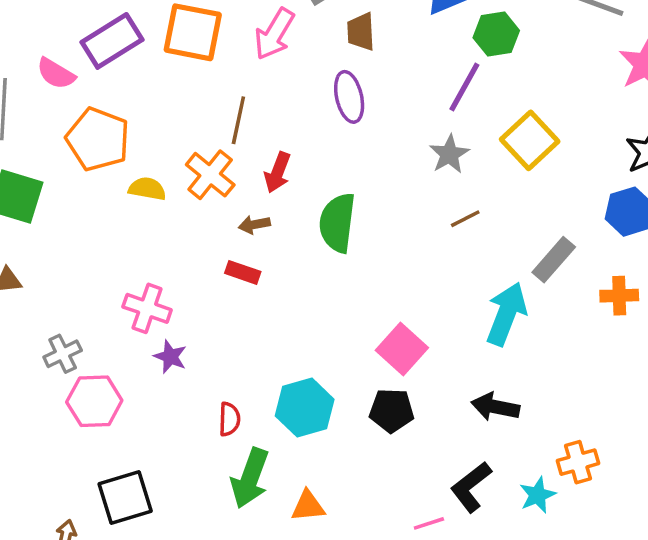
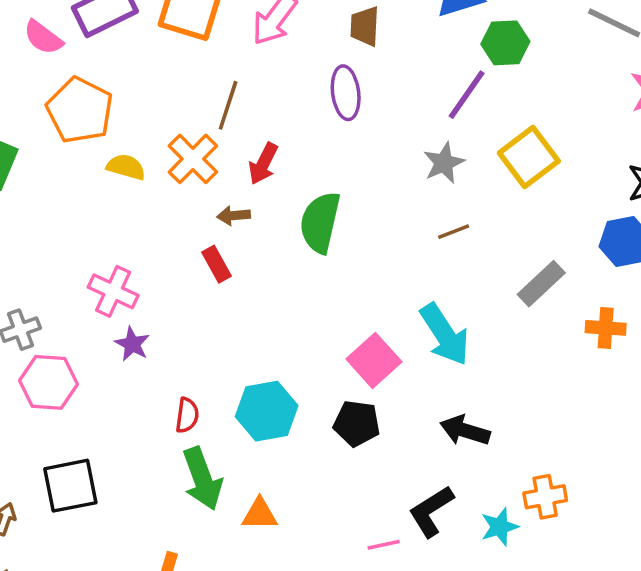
red rectangle: (243, 272) -> (217, 264), turned 36
cyan arrow: (506, 314) -> (445, 334), moved, turned 120
green arrow: (250, 478) -> (202, 479), turned -46

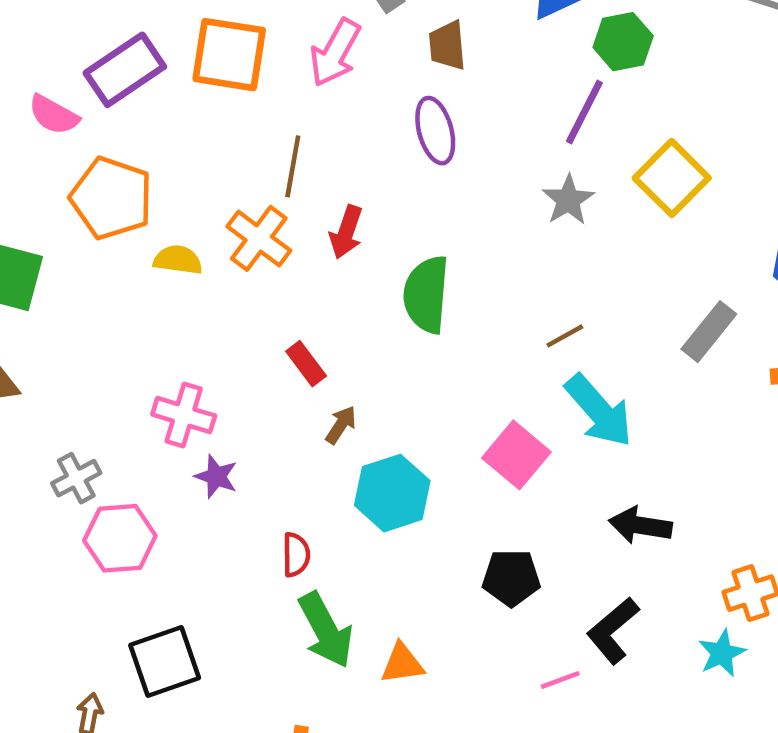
brown arrow: (234, 216) -> (341, 425), moved, turned 136
brown line: (454, 232) -> (565, 336), moved
cyan hexagon: (267, 411) -> (392, 493), moved
black pentagon: (357, 423) -> (511, 578), moved
cyan star: (500, 527) -> (722, 653), moved

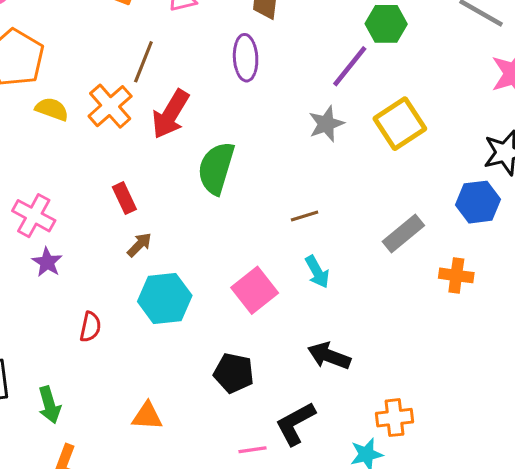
red arrow: (346, 232) -> (170, 114), size x1.4
cyan arrow: (599, 411) -> (317, 272), size x0.6
green arrow: (326, 630) -> (49, 405), moved, size x0.7

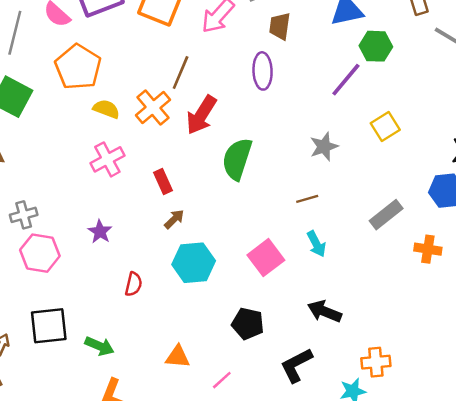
gray star: (326, 124) -> (324, 147), moved
yellow square: (400, 124) -> (385, 126), size x0.7
pink cross: (34, 216) -> (107, 159), moved, turned 32
green arrow: (49, 405) -> (99, 346), turned -52
pink line: (252, 450) -> (222, 380), moved, turned -35

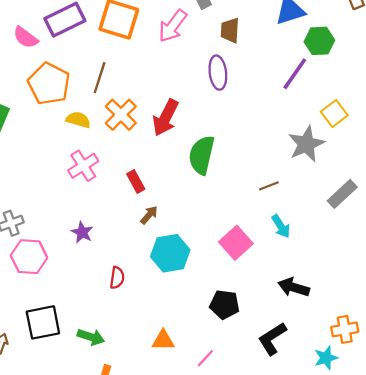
brown line: (181, 73) -> (100, 78), moved
gray star: (324, 147) -> (306, 144), moved, size x1.4

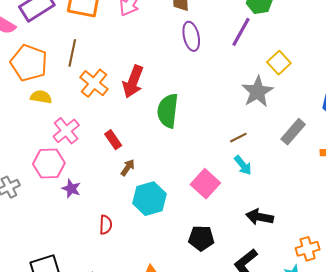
purple ellipse: (218, 73) -> (191, 36), moved
yellow semicircle: (78, 120) -> (41, 97), moved
brown line: (269, 186) -> (238, 138), moved
pink hexagon: (29, 257) -> (49, 163), moved

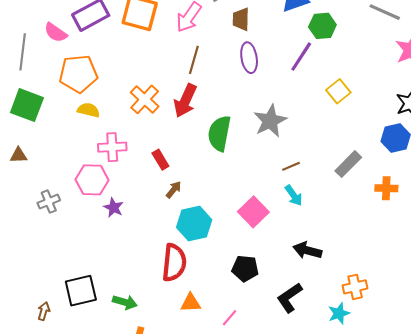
brown line: (72, 53) -> (194, 60), moved
orange pentagon: (29, 63) -> (78, 74), turned -30
gray star: (257, 92) -> (270, 121), moved
pink cross: (66, 131) -> (112, 147), turned 32
red semicircle: (106, 225) -> (174, 263), moved, size x1.8

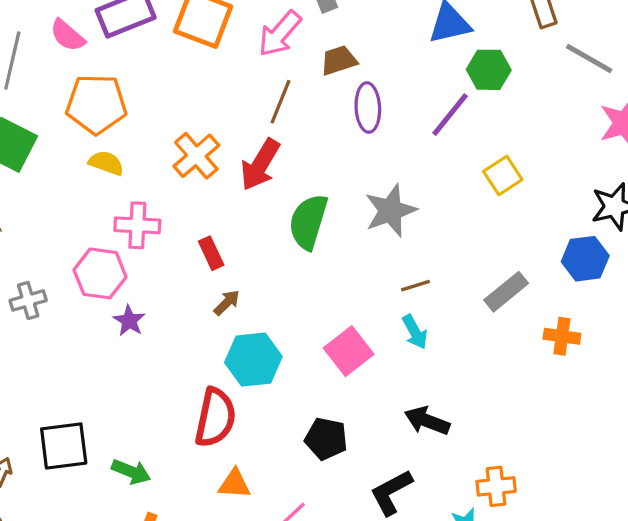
brown trapezoid: (241, 19) -> (339, 60), moved, turned 65

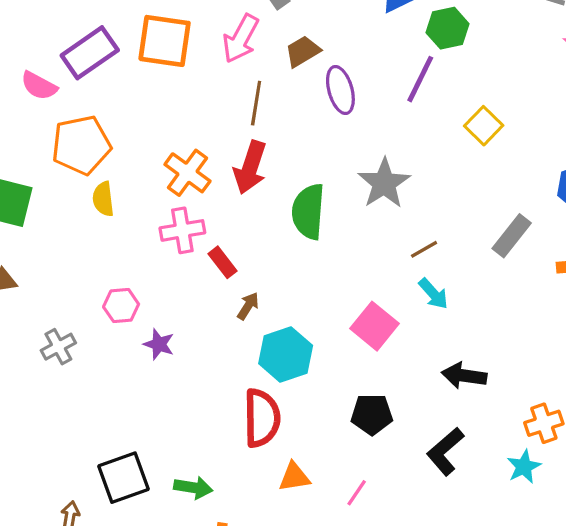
yellow semicircle: (106, 163) -> (103, 199), turned -104
pink cross: (137, 225) -> (182, 230), moved
pink hexagon: (100, 273) -> (121, 305), size x0.7

